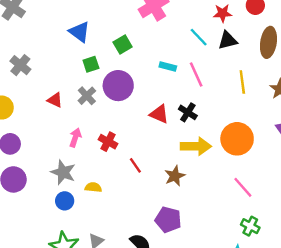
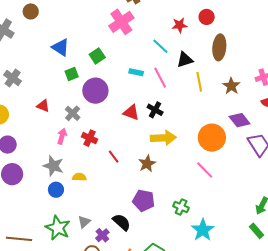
black triangle: (228, 40) -> (185, 60), moved
gray cross: (87, 96) -> (73, 113), moved
orange circle: (237, 139) -> (212, 138), moved
green cross: (250, 226) -> (181, 207), moved

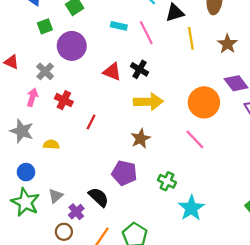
red line: (114, 157) -> (91, 122), turned 64
brown star: (147, 164) -> (141, 139), moved
blue circle: (56, 190) -> (26, 172), moved

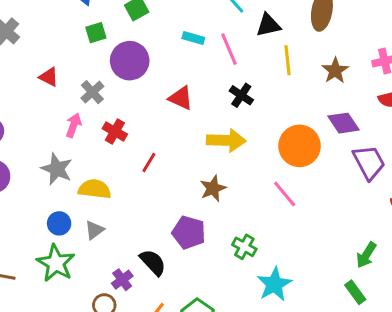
black cross: (140, 69) -> (241, 95), moved
yellow semicircle: (51, 144) -> (95, 189), size x1.5
gray triangle: (56, 196) -> (94, 230), moved

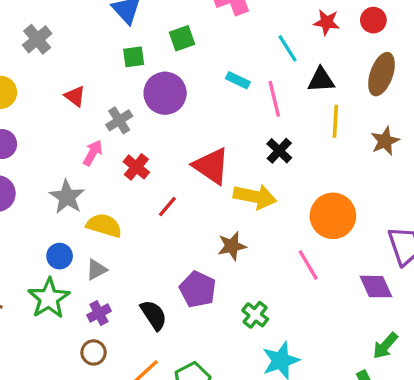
red triangle: (181, 98) -> (211, 166), moved, size x1.4
purple diamond: (343, 123) -> (376, 287), moved
purple cross: (122, 280) -> (99, 313), moved

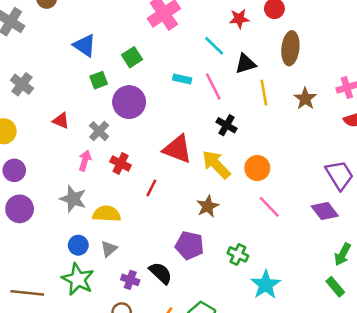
yellow arrow: (255, 197) -> (216, 165), turned -132
orange circle: (333, 216) -> (257, 168), moved, size x0.7
purple cross: (99, 313) -> (130, 280), moved, turned -30

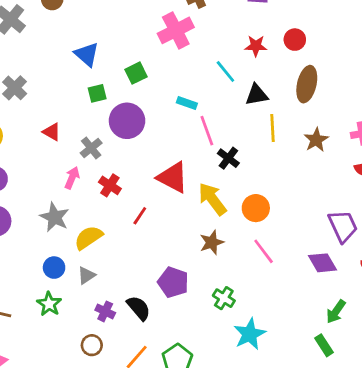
pink line: (213, 86) -> (207, 131), moved
brown star: (208, 206) -> (212, 242), moved
yellow semicircle: (107, 214) -> (88, 238), turned -44
green star: (78, 279) -> (49, 304), size x0.7

